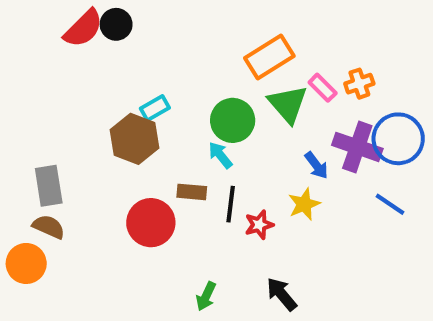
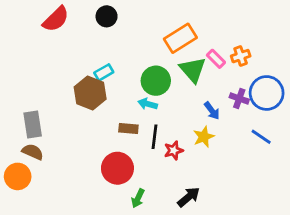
black circle: (116, 24) -> (107, 16), moved
purple cross: (357, 147) -> (239, 98), size x0.6
cyan arrow: (220, 155) -> (148, 104), turned -36
red circle: (151, 223) -> (117, 168), moved
black arrow: (282, 294) -> (189, 197), turned 90

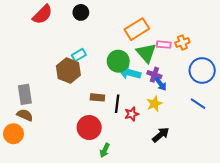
pink rectangle: (216, 59) -> (164, 45), turned -40
purple cross: (239, 98) -> (154, 75), moved
cyan arrow: (148, 104) -> (130, 73), moved, size x1.5
black arrow: (189, 197) -> (161, 135), moved

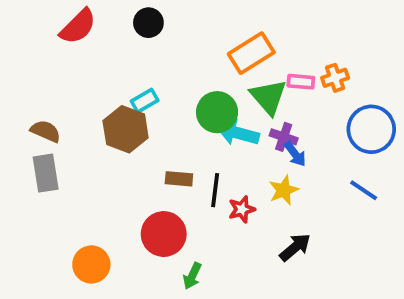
brown semicircle: (25, 115) -> (46, 131), moved
orange circle: (13, 134) -> (91, 264), moved

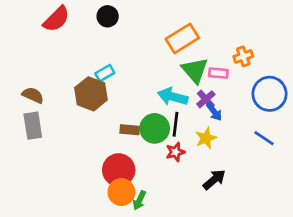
pink rectangle: (301, 82) -> (218, 73), moved
green circle: (217, 112) -> (155, 128), moved
purple cross: (284, 137) -> (206, 99), turned 30
black line: (215, 190) -> (175, 124), moved
orange circle: (91, 264) -> (121, 192), moved

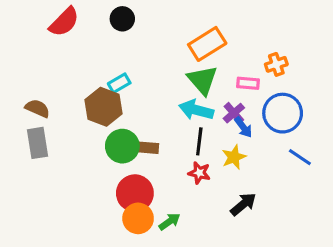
green triangle: (195, 70) -> (202, 80), moved
blue circle: (270, 94) -> (283, 113), moved
green circle: (155, 128) -> (122, 146), moved
red star: (175, 152) -> (199, 173), turned 30
green arrow: (139, 200) -> (169, 222), moved, turned -150

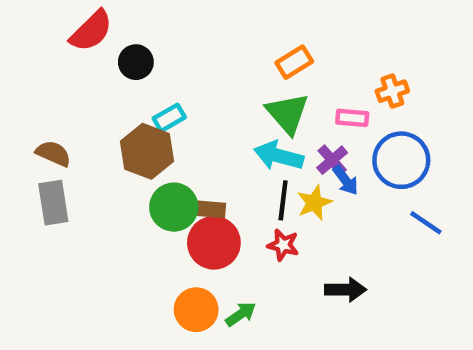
black circle: (122, 19) -> (136, 62), moved
orange rectangle: (207, 44) -> (294, 62), size x0.7
yellow star: (234, 157) -> (314, 203), moved
red circle: (135, 193) -> (214, 243), moved
black arrow: (243, 204) -> (346, 290), turned 40

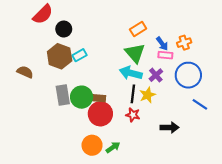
brown hexagon: (147, 151) -> (60, 56), moved
blue arrow: (346, 180) -> (162, 44), moved
gray rectangle: (53, 203) -> (63, 95), moved
black arrow: (346, 290) -> (170, 127), moved

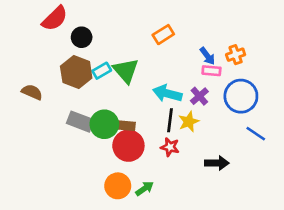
orange rectangle: (138, 29) -> (163, 35), moved
green triangle: (135, 53) -> (126, 71), moved
gray rectangle: (63, 95) -> (80, 122), turned -60

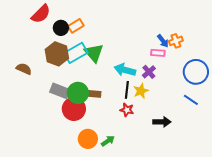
orange rectangle: (163, 35) -> (76, 26), moved
blue arrow: (207, 56) -> (163, 41), moved
cyan rectangle: (102, 71) -> (76, 53), size x1.6
blue circle: (241, 96) -> (196, 72), moved
red circle: (128, 146) -> (74, 109), moved

